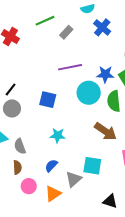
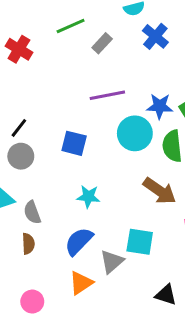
blue semicircle: (51, 166) -> (79, 241), size x1.5
pink circle: (29, 186) -> (32, 302), moved

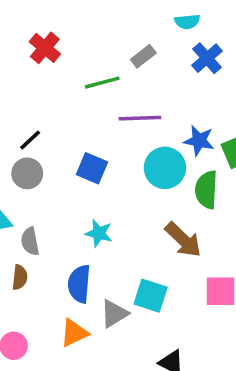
green line: (71, 26) -> (102, 83), moved
blue semicircle: (79, 241) -> (79, 284), turned -48

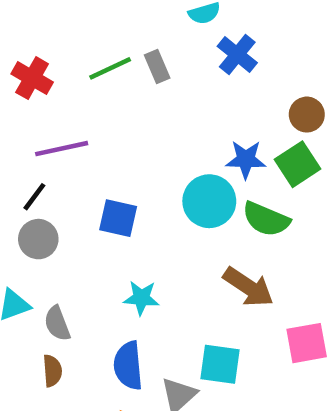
gray rectangle: (143, 56) -> (157, 67), turned -65
green line: (102, 83) -> (110, 68), moved
purple line: (140, 118) -> (62, 149), moved
green semicircle: (206, 190) -> (266, 219), turned -60

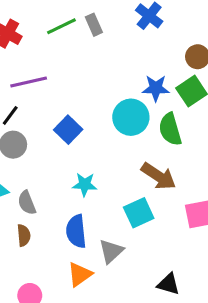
blue square: (118, 218) -> (68, 130), turned 32
green semicircle: (266, 219) -> (170, 129), turned 52
cyan square: (220, 364) -> (139, 213), moved, turned -32

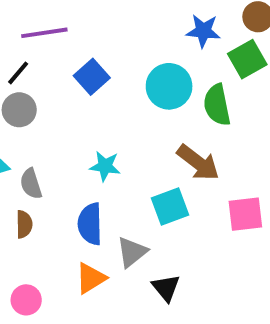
blue star: (156, 88) -> (203, 31), moved
blue square: (68, 130) -> (92, 77), moved
black triangle: (168, 284) -> (166, 288), moved, turned 30

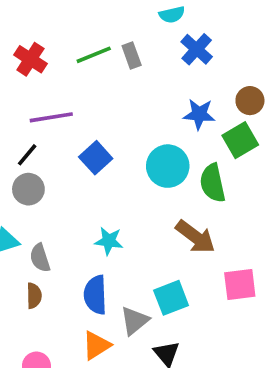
cyan square: (170, 207) -> (171, 298), moved

